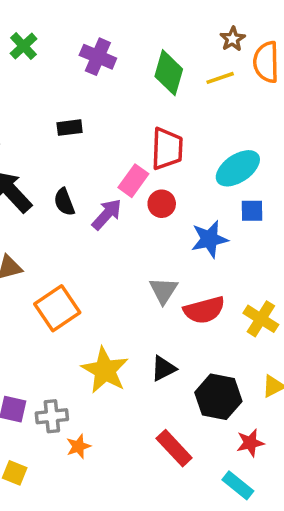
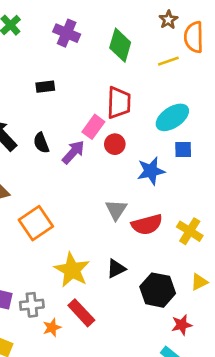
yellow line: (220, 78) -> (168, 61), moved
red rectangle: (174, 448) -> (81, 313), moved

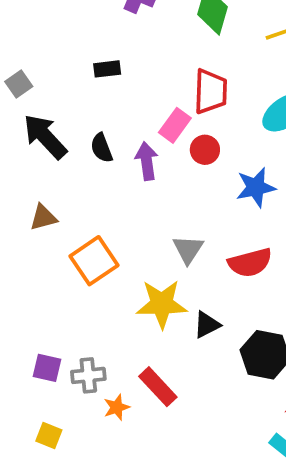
purple arrow: (73, 152) -> (147, 161), turned -50
gray triangle: (116, 210) -> (188, 249), moved
yellow star: (72, 270) -> (162, 304), moved, turned -30

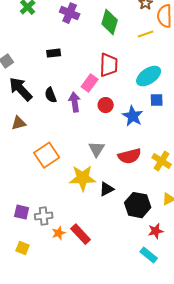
red circle: (205, 150) -> (106, 105), moved
blue star: (256, 187) -> (133, 116), turned -30
brown triangle: (43, 217) -> (19, 123), moved
red rectangle: (158, 387) -> (81, 234), moved

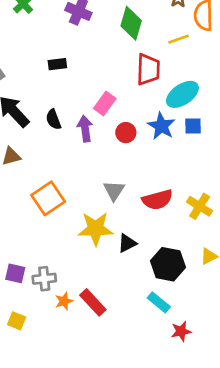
red trapezoid: (109, 65) -> (148, 69), moved
blue star: (133, 116) -> (161, 126), moved
red star: (156, 231) -> (181, 331), moved
cyan rectangle: (149, 255) -> (159, 302), moved

